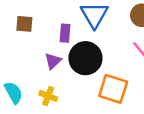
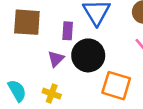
brown square: (24, 24) -> (27, 22), size x1.6

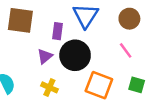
yellow cross: (52, 94) -> (49, 87), moved

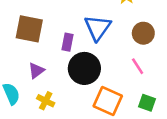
purple triangle: (45, 56) -> (36, 71), moved
yellow cross: (49, 87) -> (46, 101), moved

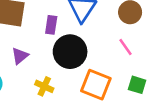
yellow cross: (46, 101) -> (44, 86), moved

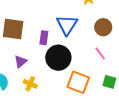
yellow cross: (44, 86) -> (30, 84), moved

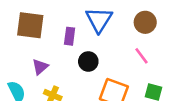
black circle: (58, 58) -> (88, 61), size x0.6

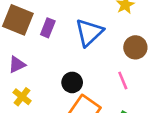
purple rectangle: (70, 36) -> (48, 28), moved
black circle: (88, 61) -> (72, 82), moved

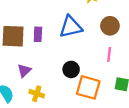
blue triangle: (89, 32) -> (71, 27), turned 50
pink line: (123, 81) -> (109, 54), turned 48

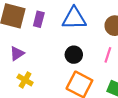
black circle: (71, 69) -> (74, 55), moved

